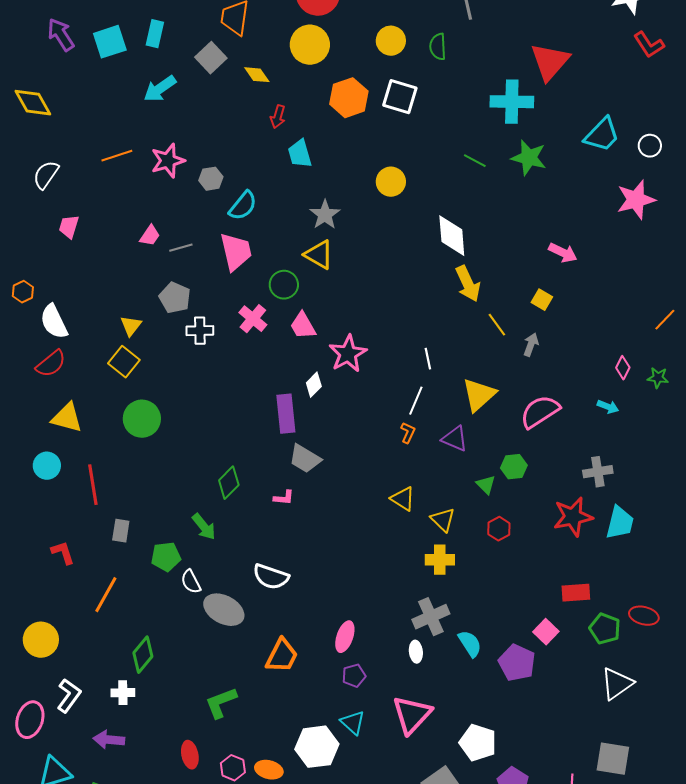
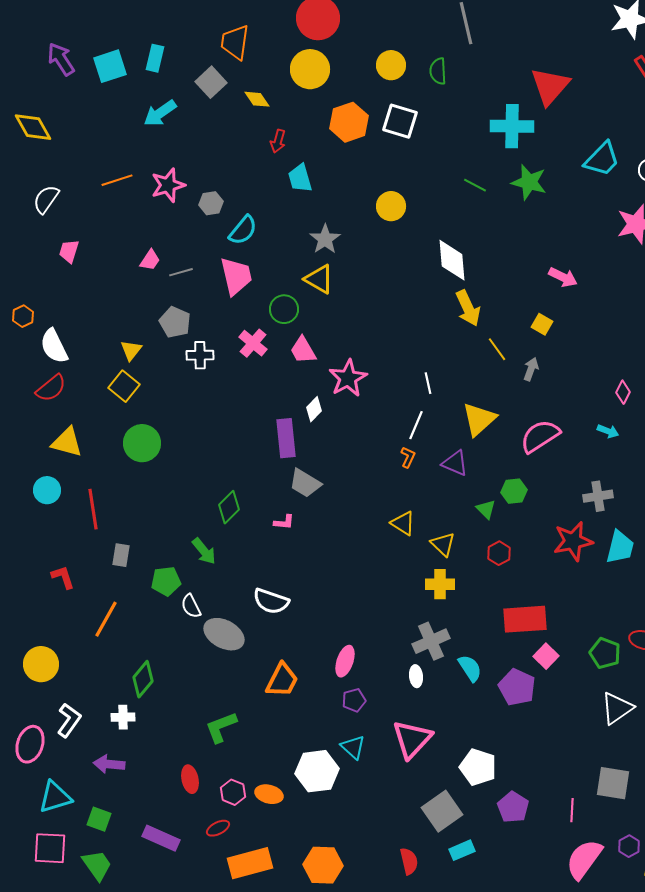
red rectangle: (576, 593) -> (525, 619), moved, size x1.5

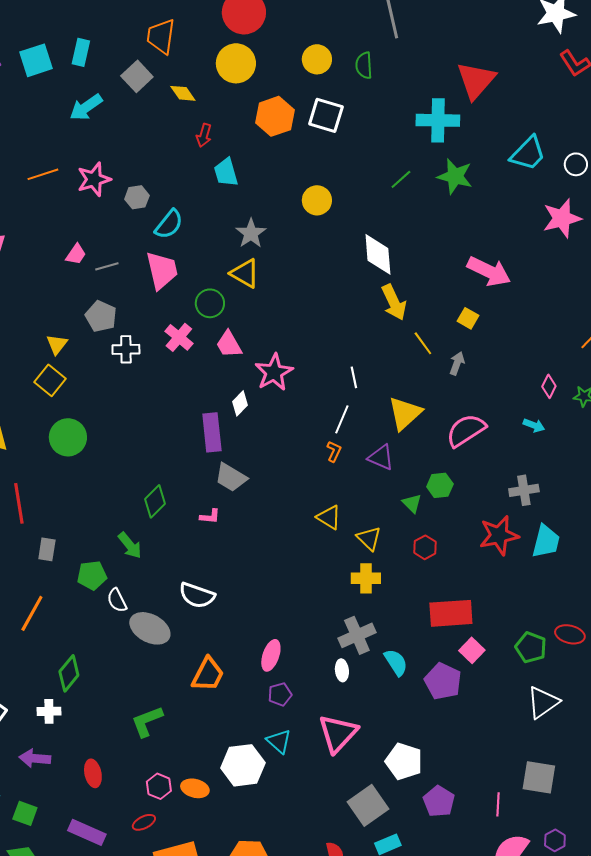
green line: (475, 185) -> (401, 179), turned -70
pink arrow: (563, 277) -> (489, 271), size x1.5
red ellipse: (190, 779) -> (93, 773), moved

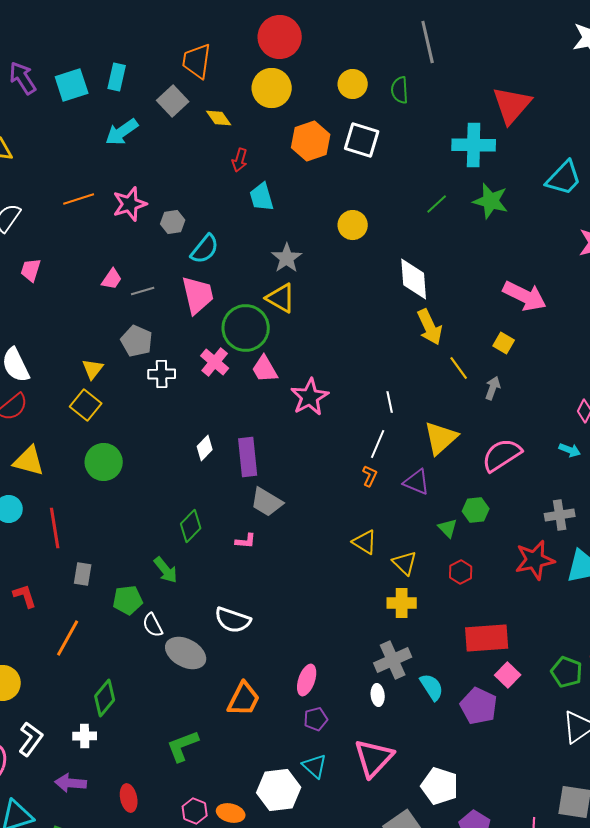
green circle: (210, 303) -> (246, 328), size x1.6
white diamond: (240, 403) -> (205, 448), moved

